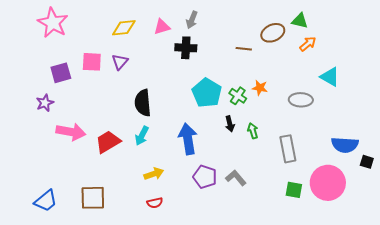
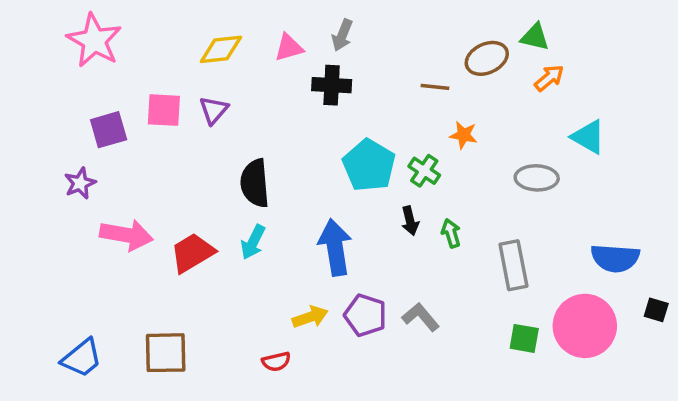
orange star: (260, 88) -> (464, 135), moved
black square: (367, 162) -> (656, 310), moved
yellow arrow: (154, 174) -> (310, 317), moved

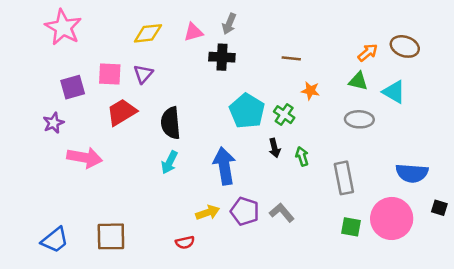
green triangle: (535, 37) -> (358, 81), moved
brown ellipse: (487, 58) -> (405, 46), moved, turned 44
red trapezoid: (192, 253) -> (122, 112), moved

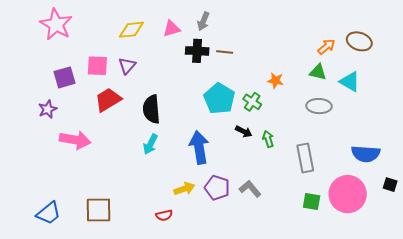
brown line: (291, 58) -> (225, 52), moved
black arrow: (275, 148) -> (244, 131), turned -49

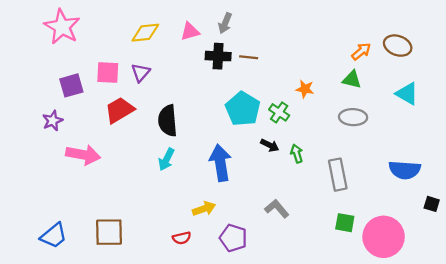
cyan triangle: (350, 82) -> (407, 94), moved
purple pentagon: (217, 188) -> (233, 238), moved
pink circle: (348, 194) -> (384, 237), moved

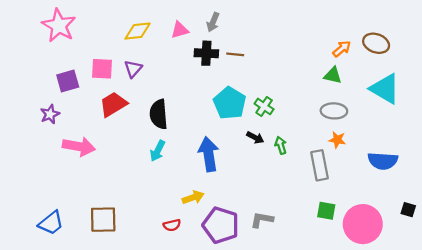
orange star: (305, 89) -> (337, 140), moved
cyan triangle: (407, 94) -> (385, 89), size x1.4
black square: (432, 204) -> (408, 210), moved
gray L-shape: (277, 209) -> (262, 220), moved, turned -40
purple pentagon: (233, 238) -> (221, 225), size x1.4

